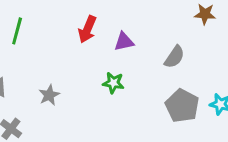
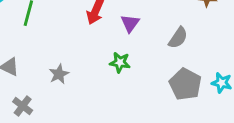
purple triangle: (124, 42) -> (130, 23), turned -42

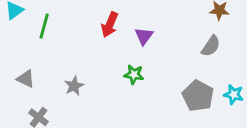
gray semicircle: (178, 38) -> (211, 46), moved

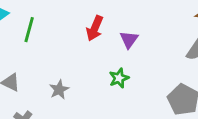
green star: (134, 74) -> (119, 78), turned -30

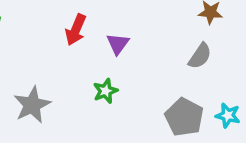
gray star: (59, 90) -> (32, 105), size x1.5

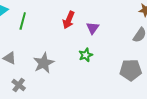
gray pentagon: (184, 117) -> (131, 70), turned -30

